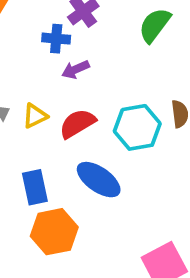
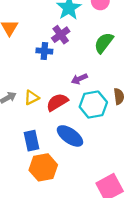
purple arrow: (75, 69) -> (79, 79), moved

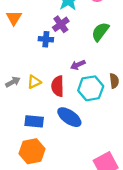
red semicircle: (57, 102) -> (58, 86), turned -60
blue rectangle: (32, 141) -> (34, 121), turned -72
orange hexagon: (43, 167) -> (32, 151), moved

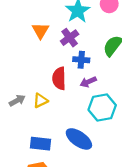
orange triangle: (14, 18) -> (40, 31), moved
blue cross: (46, 39) -> (81, 60), moved
red semicircle: (58, 86) -> (59, 78), moved

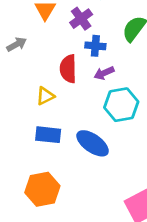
gray arrow: (17, 100) -> (17, 44), moved
blue rectangle: (40, 144) -> (48, 135), moved

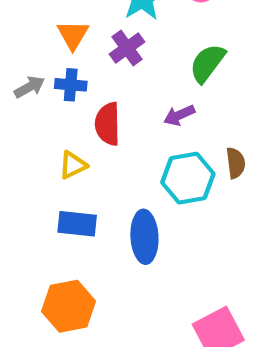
blue cross: (95, 46) -> (71, 85), moved
purple arrow: (104, 73) -> (179, 115), moved
blue ellipse: (93, 143) -> (144, 237), turned 52

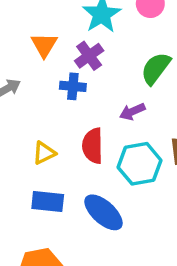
blue cross: (71, 85) -> (73, 86), moved
red semicircle: (108, 124) -> (93, 146), moved
blue ellipse: (144, 237) -> (103, 212), turned -45

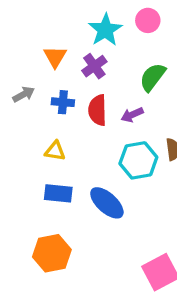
blue cross: (73, 86) -> (63, 102), moved
red semicircle: (93, 146) -> (97, 110), moved
yellow triangle: (44, 153) -> (55, 151), turned 35

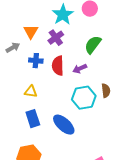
gray arrow: (24, 94) -> (13, 48), moved
blue rectangle: (58, 193) -> (33, 119), turned 66

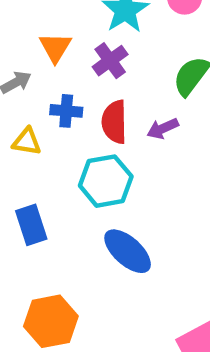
yellow triangle: (31, 92) -> (27, 142), moved
cyan hexagon: (84, 98) -> (106, 181), moved
blue rectangle: (33, 119) -> (31, 225), moved

